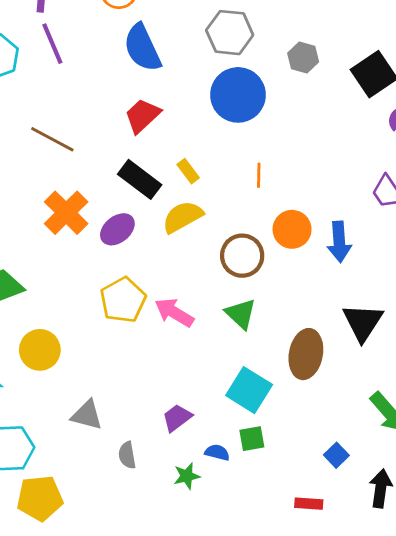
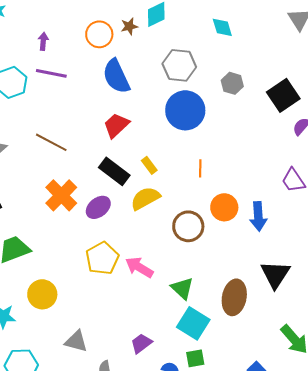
purple line: (52, 44) -> (51, 73), turned -56
green triangle: (241, 314) -> (182, 288), moved

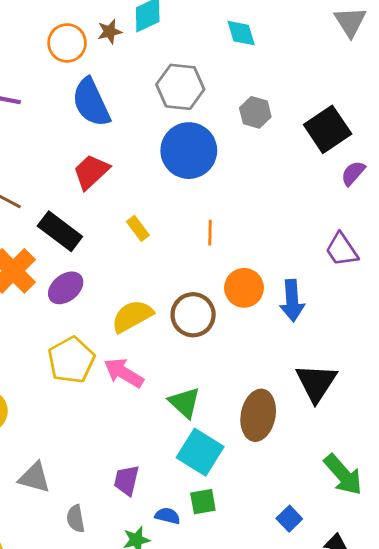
black rectangle: (114, 171) -> (60, 231), moved
yellow semicircle: (145, 198) -> (132, 316), moved
purple trapezoid: (141, 343) -> (127, 480), turned -40

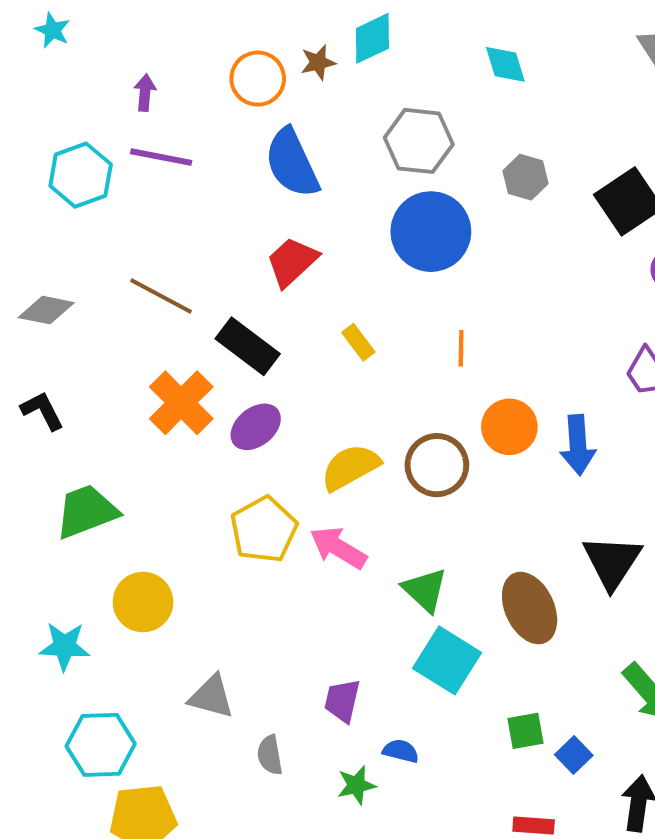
brown ellipse: (258, 415) -> (530, 608), turned -36
green square: (203, 502) -> (525, 731), moved

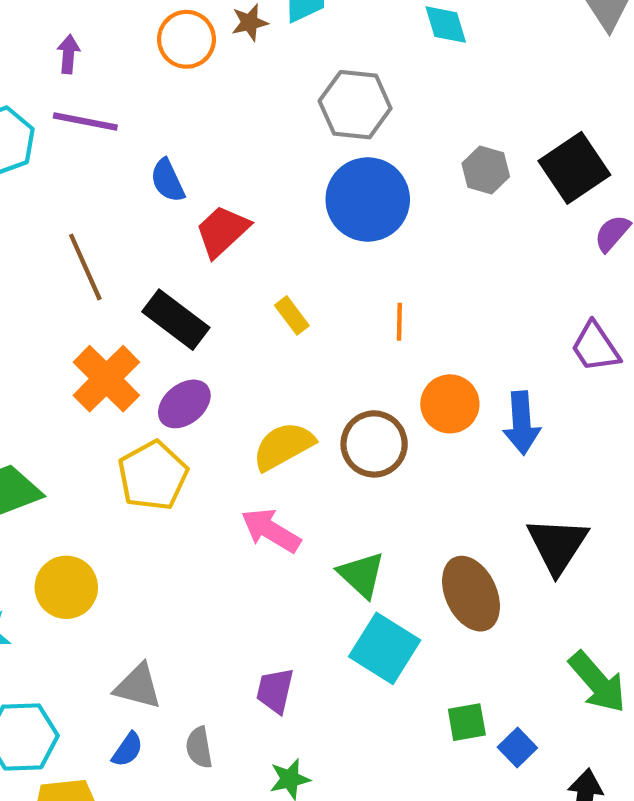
blue semicircle: (292, 163) -> (168, 181), moved, size x0.6
gray hexagon: (525, 177) -> (486, 170), moved
brown line: (161, 296) -> (85, 267), turned 38
yellow pentagon: (264, 530) -> (153, 476), moved
blue semicircle: (401, 751) -> (127, 750), moved, turned 111

